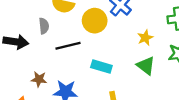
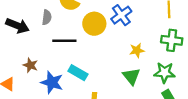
cyan rectangle: (101, 66) -> (78, 73), moved

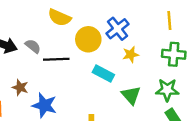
gray semicircle: (47, 17) -> (33, 46), moved, turned -56
yellow star: (137, 50) -> (131, 55), moved
cyan rectangle: (78, 73) -> (103, 74), moved

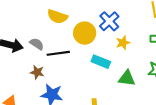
brown star: (20, 87) -> (37, 72), moved
green triangle: (131, 95) -> (127, 78), turned -36

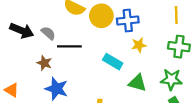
blue cross: (109, 21) -> (128, 21), turned 30
yellow circle: (85, 33) -> (101, 16), moved

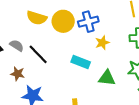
black line: (69, 46) -> (38, 54), turned 55

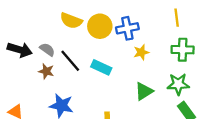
cyan rectangle: (81, 62) -> (101, 67), moved
brown star: (18, 74) -> (46, 71), moved
green triangle: (107, 78) -> (144, 91), turned -42

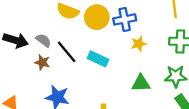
green triangle: (144, 91) -> (141, 83), turned 30

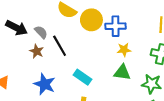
cyan rectangle: (98, 59) -> (82, 77), moved
green triangle: (141, 83) -> (122, 72), moved

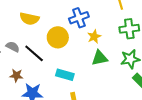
yellow circle: (91, 20) -> (58, 37), moved
brown star: (37, 51) -> (16, 75), moved

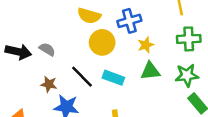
yellow semicircle: (29, 19) -> (89, 16), moved
black line: (34, 53) -> (82, 77), moved
cyan rectangle: (65, 75) -> (113, 78), moved

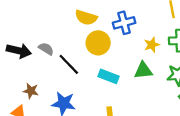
yellow star: (146, 45) -> (152, 45), moved
black line: (82, 77) -> (69, 64), moved
brown star: (49, 84) -> (31, 91), moved

